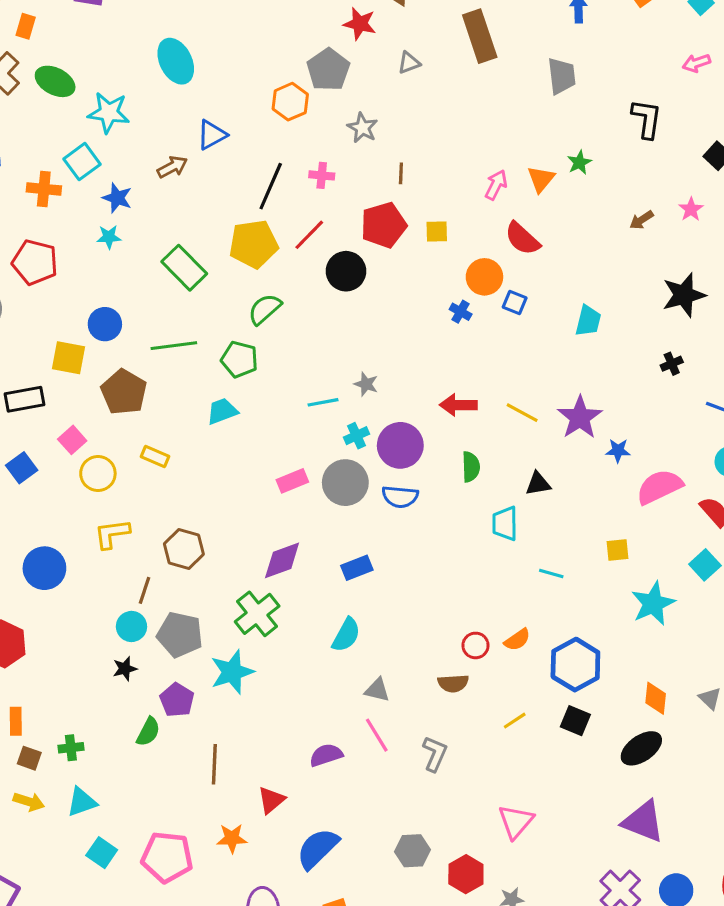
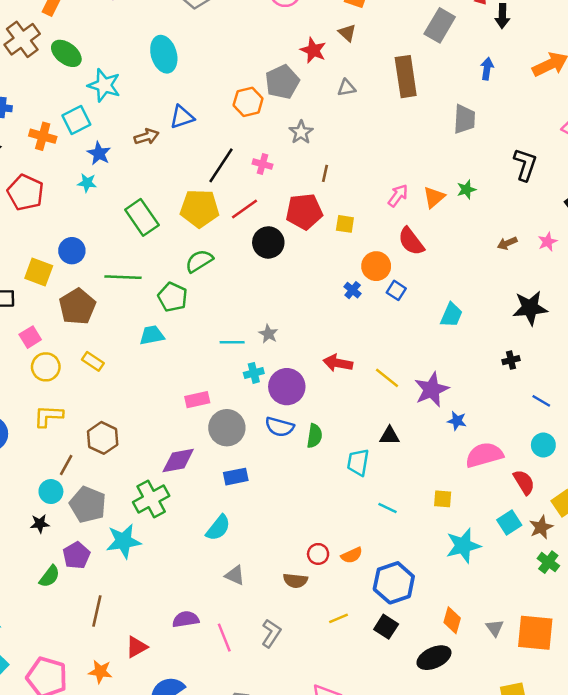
green semicircle: (471, 467) -> (314, 436), moved
gray circle: (345, 483) -> (227, 428), moved
pink line: (377, 735) -> (224, 638), moved

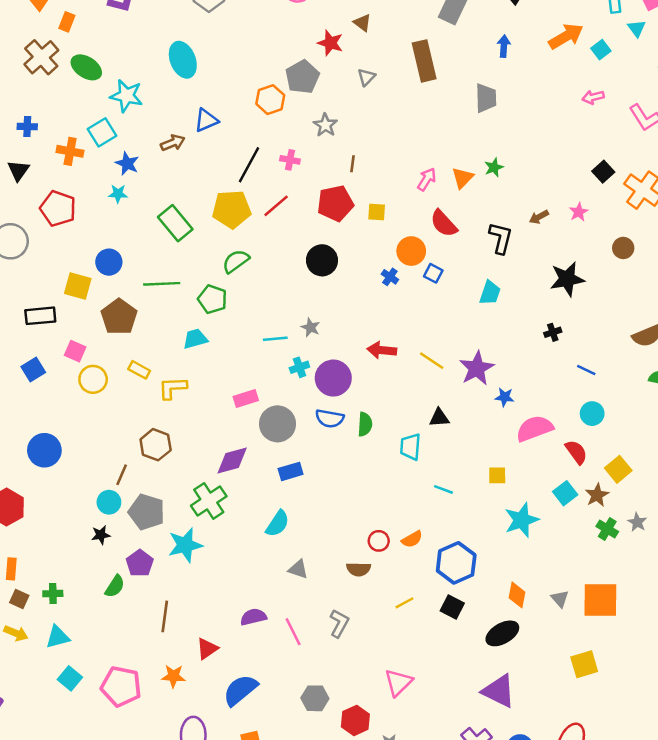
gray triangle: (346, 88) -> (366, 77), turned -30
black L-shape: (525, 165) -> (501, 238), moved
black circle: (268, 242) -> (322, 260), moved
pink square: (30, 337) -> (75, 351), turned -30
yellow L-shape: (48, 416) -> (173, 388), moved

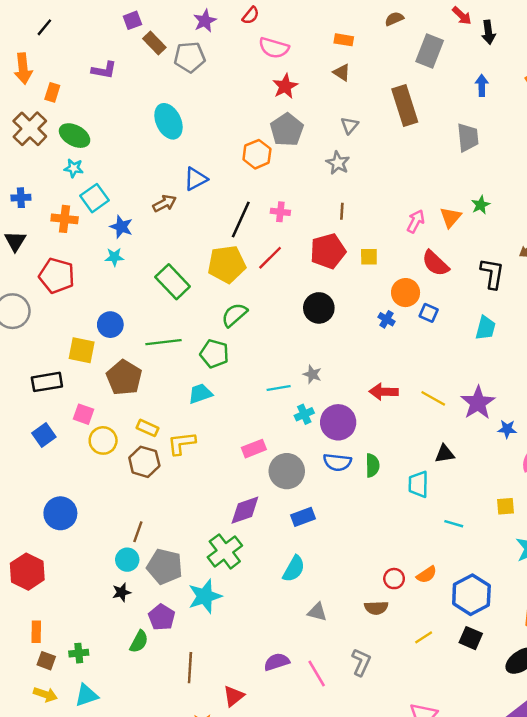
red star: (330, 43) -> (285, 86), moved, turned 30
cyan star: (126, 96) -> (74, 168), moved, size x0.6
gray star: (325, 125) -> (338, 163), moved
brown hexagon: (156, 445) -> (144, 462), moved

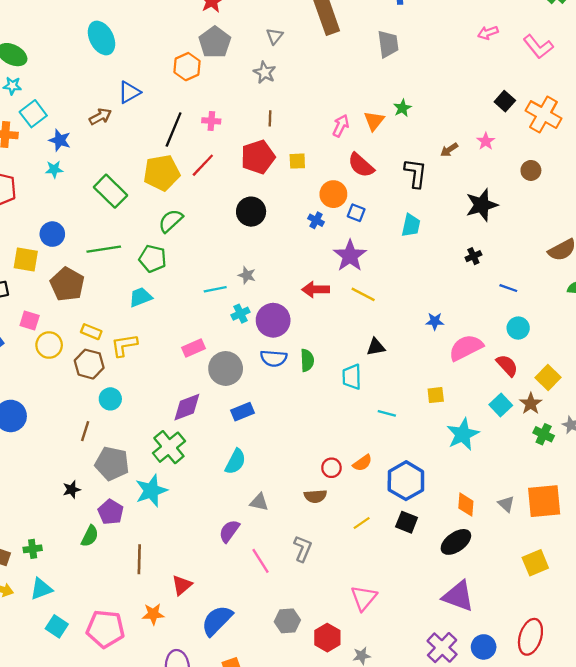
purple star: (478, 403) -> (350, 256), moved
cyan circle: (127, 560) -> (110, 399), moved
purple semicircle: (277, 662) -> (229, 531), moved, turned -35

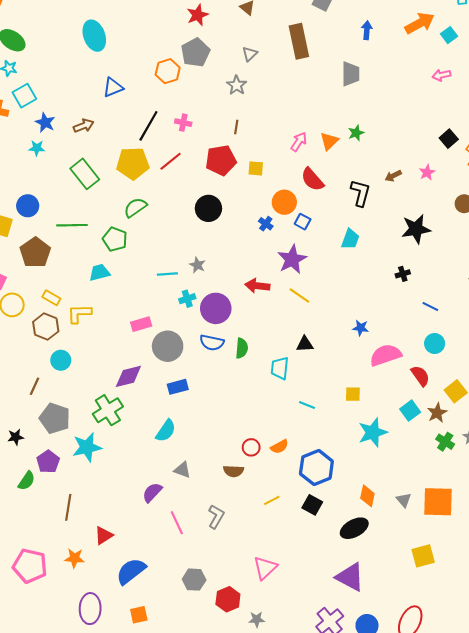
brown arrow: (100, 117) -> (84, 126), moved

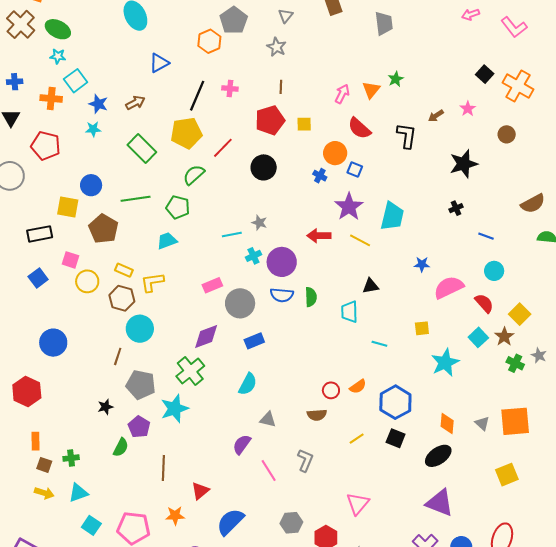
red line: (171, 161) -> (223, 148), moved
cyan trapezoid: (350, 239) -> (392, 216), moved, size x1.4
cyan circle: (61, 360) -> (140, 329), size x1.4

